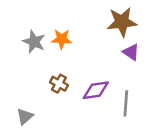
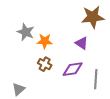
orange star: (62, 39) -> (45, 41), moved
purple triangle: (131, 52) -> (82, 43), moved

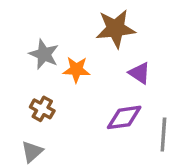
brown star: (93, 17) -> (116, 29), moved
brown cross: (45, 64) -> (42, 109), moved

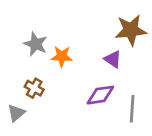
brown star: (116, 29) -> (131, 30), moved
gray triangle: (32, 152) -> (16, 113), moved

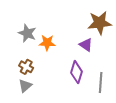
purple diamond: (100, 95) -> (77, 72), turned -65
gray triangle: (16, 113) -> (25, 86), moved

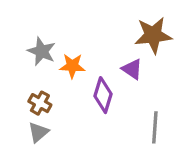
purple diamond: (77, 72) -> (103, 95), moved

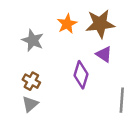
brown star: (153, 35) -> (100, 24), moved
orange star: (72, 66) -> (67, 24), moved, turned -30

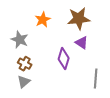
orange star: (67, 24) -> (43, 20), moved
gray star: (33, 40) -> (20, 40), moved

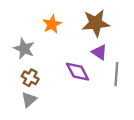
purple diamond: (64, 59) -> (78, 72), turned -45
gray line: (96, 79) -> (116, 74), moved

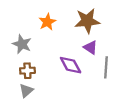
brown cross: (30, 78) -> (27, 71), turned -32

